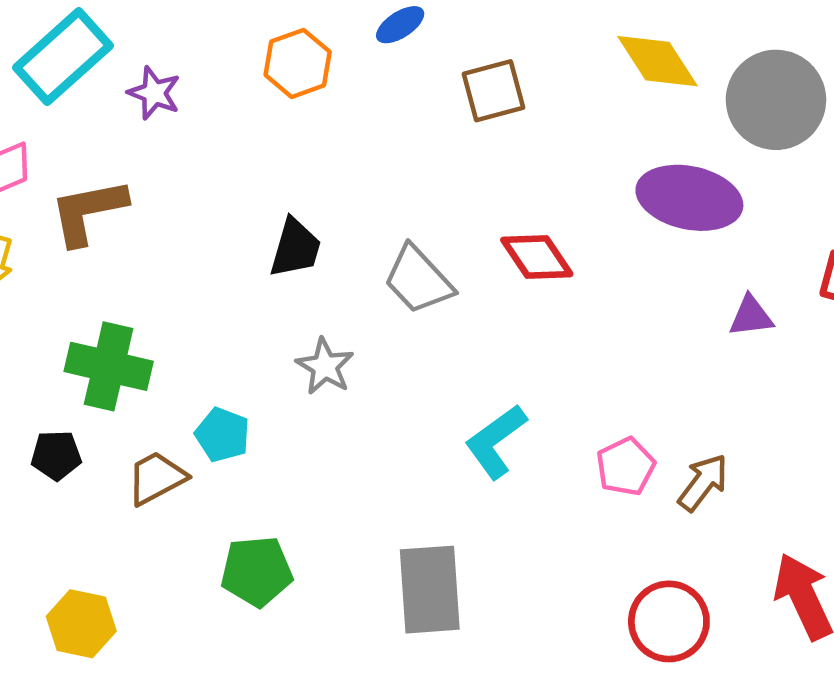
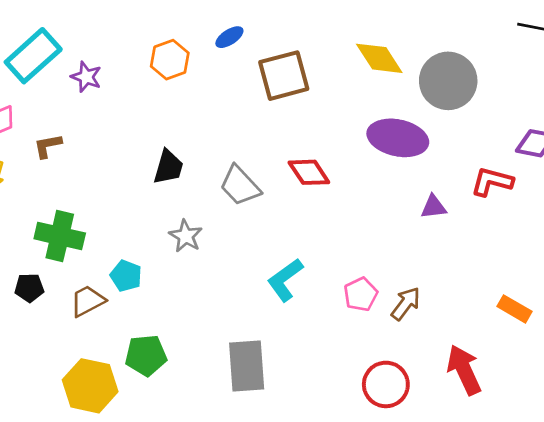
brown square: (494, 91) -> (284, 76), size x1.4
brown L-shape: (88, 211) -> (48, 146), size x0.6
yellow hexagon: (81, 624) -> (90, 386), moved, size x1.4

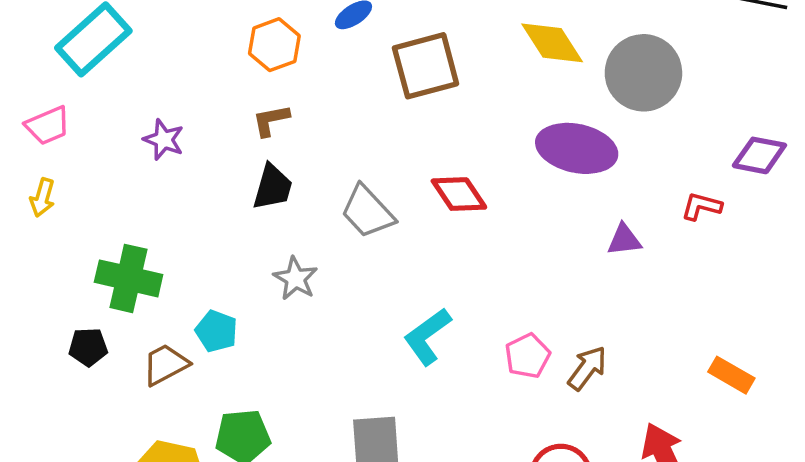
purple star: (86, 77) -> (164, 140), moved
brown L-shape: (48, 146) -> (271, 120), moved
red L-shape: (492, 182) -> (701, 206), size x0.7

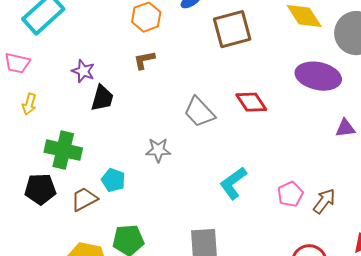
pink trapezoid: (48, 126) -> (17, 63), turned 36
black trapezoid: (273, 187) -> (102, 98), moved
yellow arrow: (42, 198) -> (29, 104), moved
gray star: (295, 278) -> (158, 150), turned -30
black pentagon: (88, 347) -> (40, 189), size x1.4

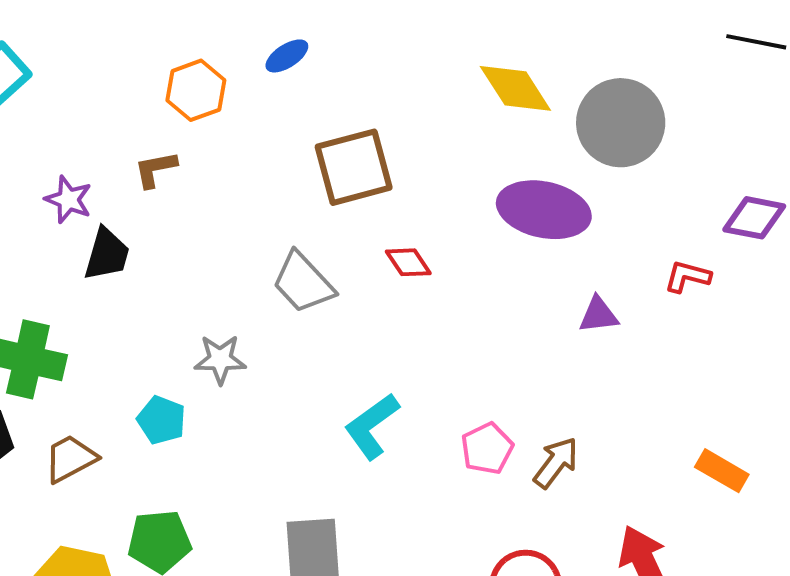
brown square: (232, 29) -> (354, 167), moved
brown L-shape: (144, 60) -> (155, 169), moved
red diamond: (251, 102) -> (408, 262), size x0.7
cyan pentagon: (113, 180) -> (161, 420), moved

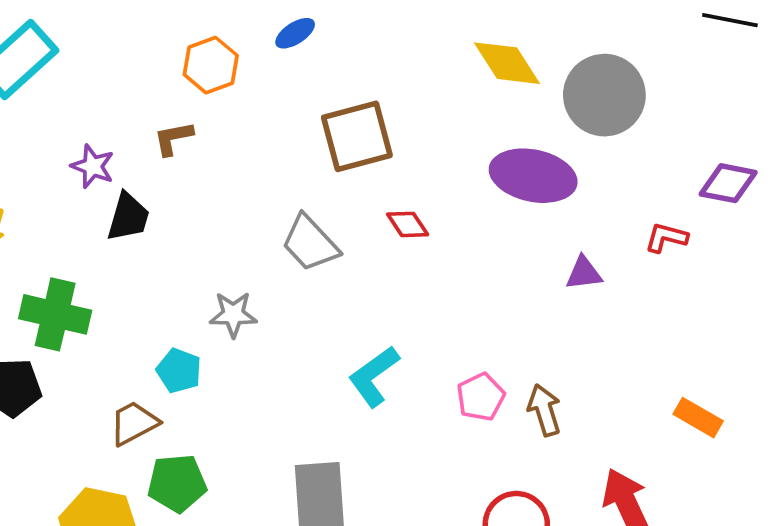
brown trapezoid: (70, 459) -> (134, 423), moved
brown arrow: (556, 463) -> (544, 410), turned -54

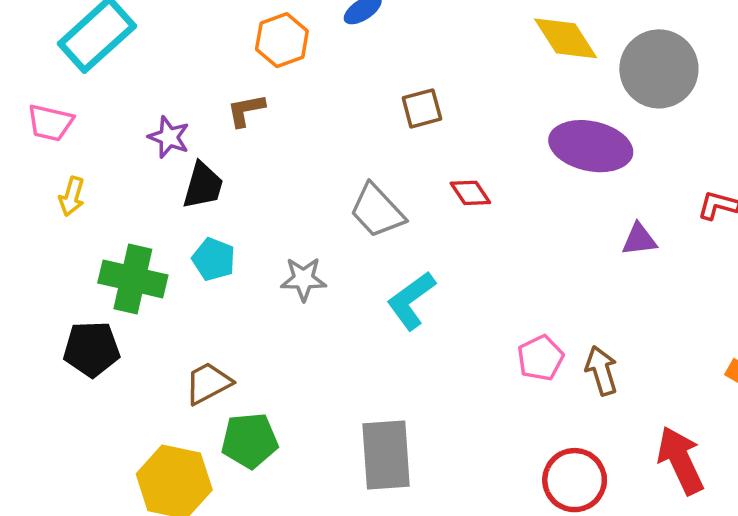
brown square: (357, 136) -> (422, 108), size x0.6
cyan pentagon: (179, 371) -> (214, 259), moved
cyan L-shape: (374, 376) -> (411, 301), moved

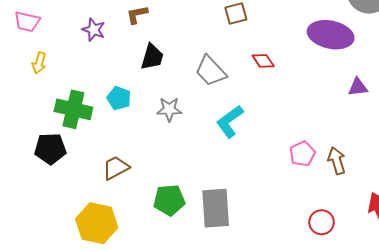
black trapezoid: (203, 186) -> (152, 57), moved
green pentagon: (250, 441) -> (169, 200), moved
red circle: (575, 480) -> (322, 222), size x0.7

